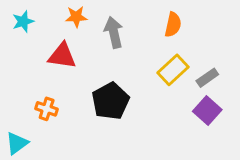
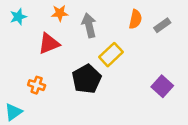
red triangle: (62, 56) -> (49, 44), turned -30
yellow rectangle: (173, 70) -> (111, 55), moved
gray rectangle: (207, 78) -> (162, 25), moved

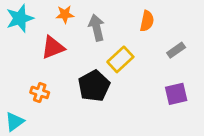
cyan star: (18, 17) -> (20, 18), size x1.5
gray rectangle: (162, 25) -> (176, 50), moved
purple square: (162, 86) -> (176, 94), turned 35

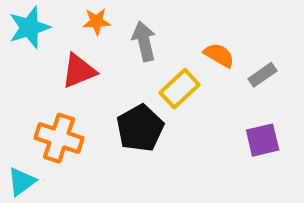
orange semicircle: (147, 21) -> (219, 55), moved, turned -72
orange cross: (40, 92) -> (59, 138), size x1.6

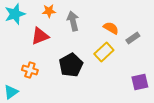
yellow rectangle: (180, 89) -> (104, 52), moved
orange cross: (59, 138) -> (30, 70), size x0.7
purple square: (263, 140) -> (140, 82), moved

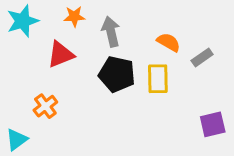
yellow rectangle: (104, 52) -> (158, 79), turned -48
black pentagon: (71, 65) -> (117, 74), moved, turned -30
orange cross: (30, 70) -> (45, 106), turned 35

